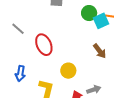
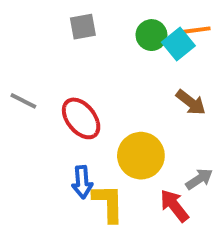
yellow circle: (68, 71) -> (141, 156), size x1.5
blue arrow: (20, 74) -> (82, 182), moved

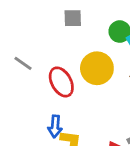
yellow circle: (141, 156) -> (97, 68), moved

